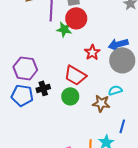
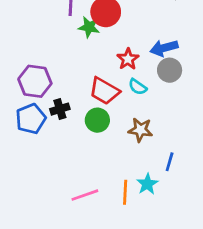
gray circle: (122, 60) -> (170, 70), size x0.7
cyan semicircle: (115, 90) -> (138, 87), moved, turned -128
blue pentagon: (22, 95) -> (31, 119), turned -30

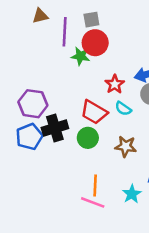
black cross: (60, 109) -> (55, 128), size x1.5
orange line: (125, 192) -> (95, 185), moved
pink line: (85, 195) -> (93, 202), moved, turned 40

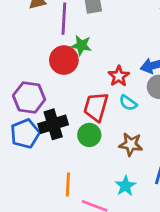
red circle: (95, 43) -> (64, 60), moved
red trapezoid: (94, 112) -> (96, 107), turned 76
orange line: (95, 185) -> (68, 184), moved
cyan star: (132, 194) -> (125, 186), moved

